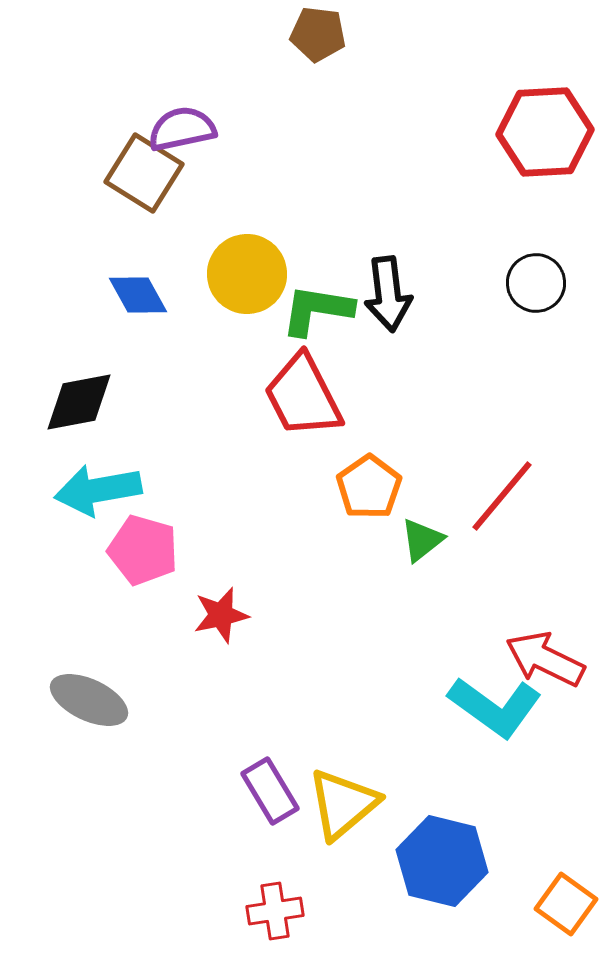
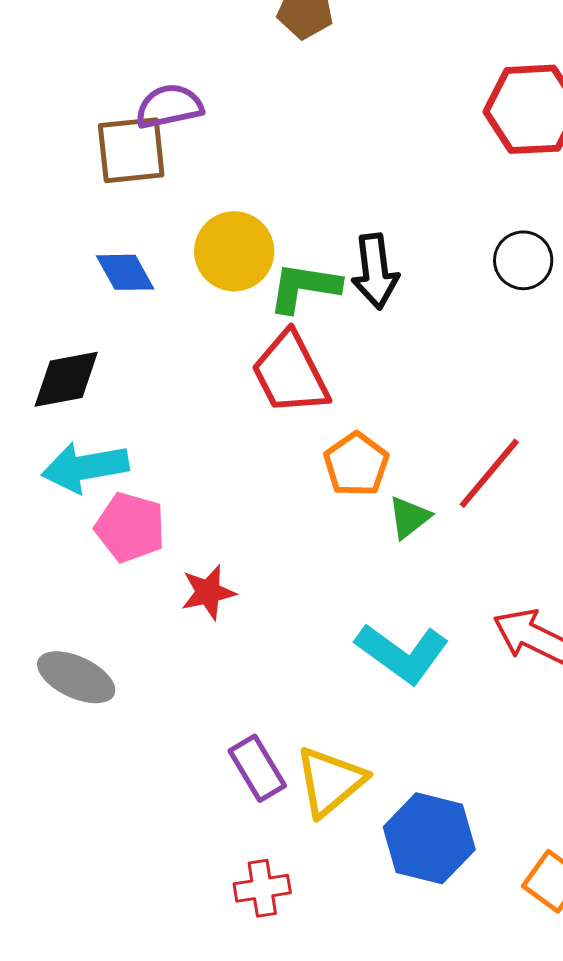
brown square: (144, 173) -> (131, 150), turned -38
cyan L-shape: (495, 707) -> (402, 653), moved

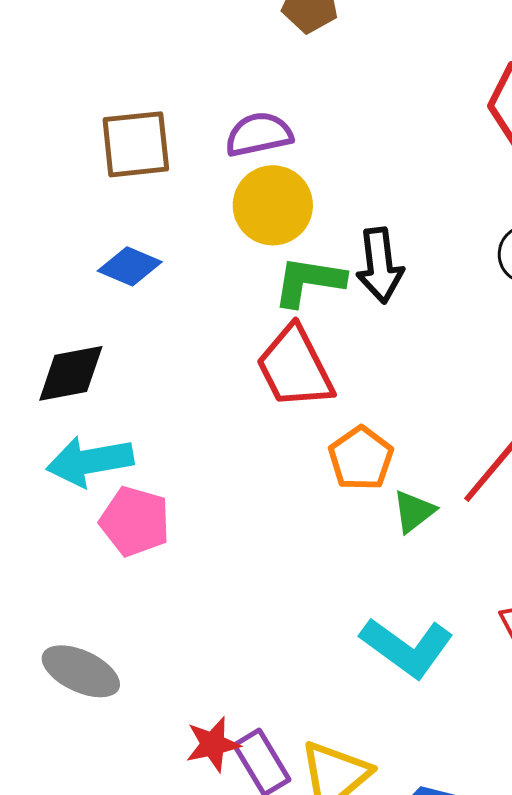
purple semicircle: (169, 106) -> (259, 134), moved
yellow circle: (234, 251) -> (273, 205), moved
blue diamond: (125, 272) -> (130, 266), turned -38
red star: (208, 592) -> (213, 744), moved

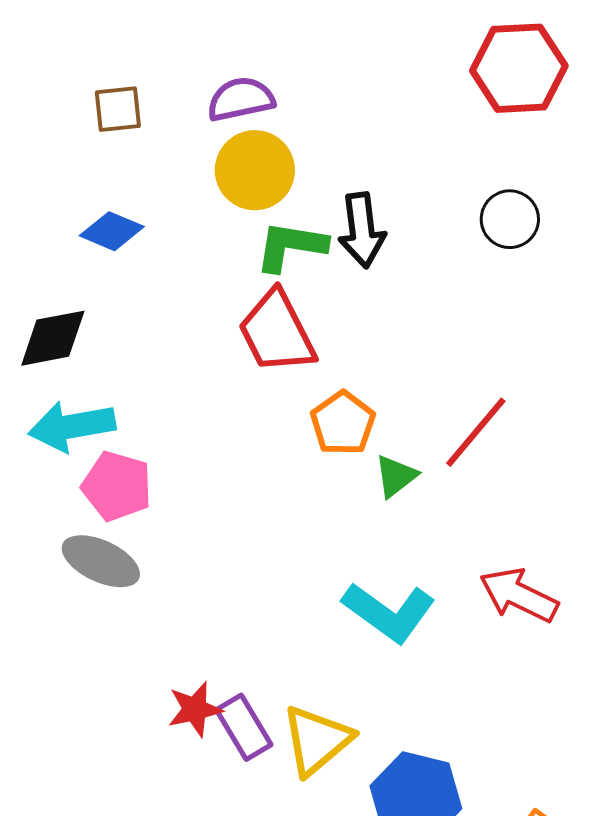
brown square: (136, 144) -> (118, 109), size x0.7
gray ellipse: (81, 671) -> (101, 561), moved

